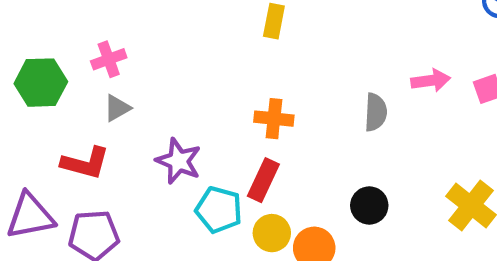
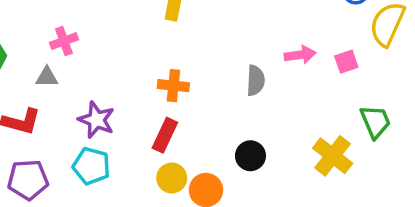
pink cross: (109, 59) -> (64, 41), moved
gray triangle: (117, 108) -> (47, 77), turned 30
cyan pentagon: (219, 210) -> (91, 166), moved

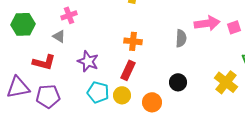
pink arrow: (300, 55) -> (207, 23), size x1.4
gray triangle: (47, 77) -> (59, 36), turned 32
cyan pentagon: (91, 166) -> (98, 92), moved
yellow circle: (172, 178) -> (122, 95), moved

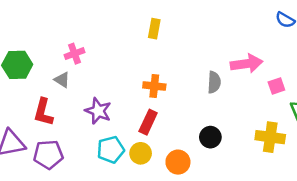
pink square: (234, 27) -> (276, 86), moved
red L-shape: (44, 62) -> (43, 112), turned 90
yellow cross: (226, 82) -> (270, 137), turned -30
cyan pentagon: (98, 92) -> (111, 150), turned -30

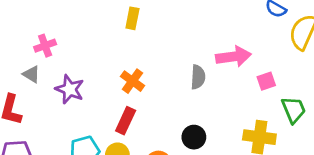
orange cross: (154, 86) -> (132, 81), turned 30
purple star: (98, 111) -> (70, 89), moved

